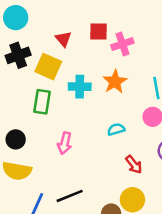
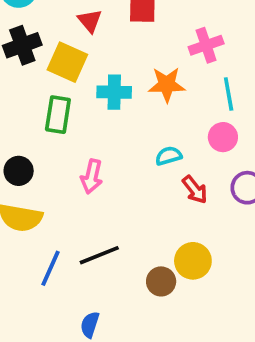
pink cross: (122, 44) -> (206, 45), moved
orange star: (115, 82) -> (167, 85), turned 30
red arrow: (134, 165) -> (195, 190), moved

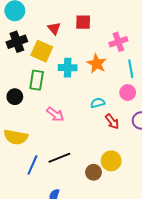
orange star: (167, 85) -> (97, 64), turned 30
black circle: (19, 171) -> (15, 97), moved
pink arrow: (92, 176) -> (55, 114), turned -66

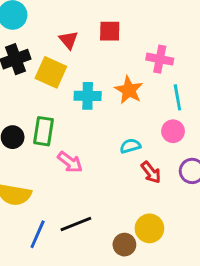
pink cross: (118, 42) -> (160, 59), turned 30
green rectangle: (37, 80) -> (43, 131), moved

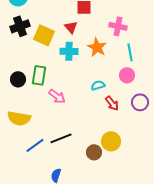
red triangle: (69, 40) -> (71, 27), moved
blue line: (38, 234) -> (35, 145), turned 30

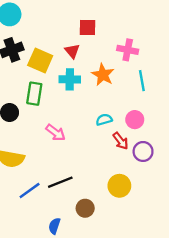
green rectangle: (39, 75) -> (34, 94), moved
pink circle: (127, 75) -> (135, 120), moved
purple circle: (140, 102) -> (143, 151), moved
brown circle: (94, 152) -> (85, 208), moved

